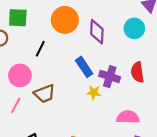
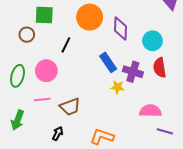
cyan circle: (134, 28) -> (152, 41), moved
brown trapezoid: (45, 94) -> (70, 107), moved
pink line: (16, 105) -> (42, 100), turned 56

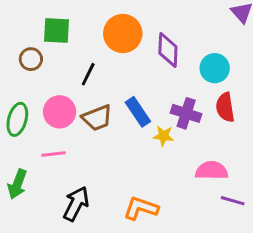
blue rectangle: (108, 62) -> (138, 112), moved
brown trapezoid: (70, 107) -> (97, 118), moved
black arrow: (58, 134) -> (76, 204), size x1.6

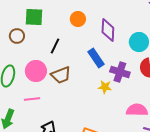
orange circle: (123, 34) -> (78, 19), size x0.6
blue rectangle: (138, 112) -> (96, 58), moved

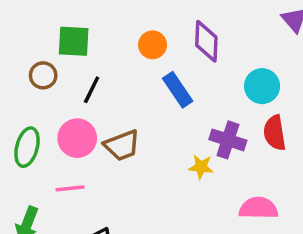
purple diamond: (108, 30) -> (206, 41), moved
black line: (55, 46) -> (92, 90), moved
blue rectangle: (96, 58) -> (178, 90), moved

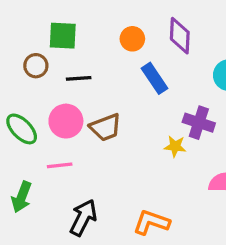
black line: (92, 90) -> (79, 78), turned 60
green ellipse: (27, 147) -> (22, 129), turned -60

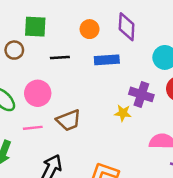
black line: (79, 78) -> (60, 57), moved
blue rectangle: (155, 78) -> (107, 60), turned -60
brown trapezoid: (105, 127) -> (69, 120), moved

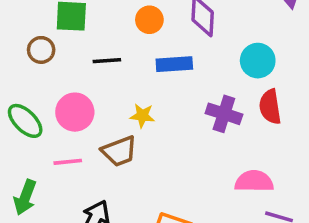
yellow star: (123, 113) -> (142, 116), moved

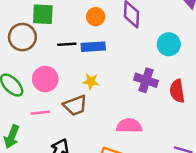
brown circle: (41, 50) -> (22, 37), size x1.5
blue rectangle: (174, 64) -> (93, 47), moved
red semicircle: (270, 107) -> (177, 91), moved
pink semicircle: (254, 181) -> (129, 126), moved

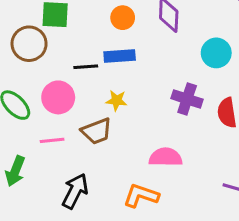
black line: (67, 44) -> (86, 67), moved

